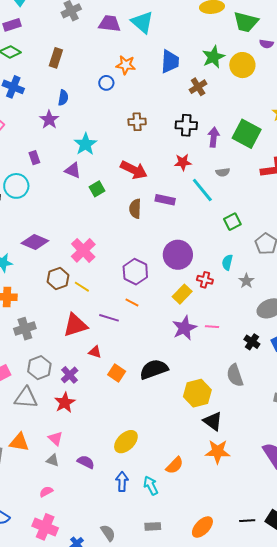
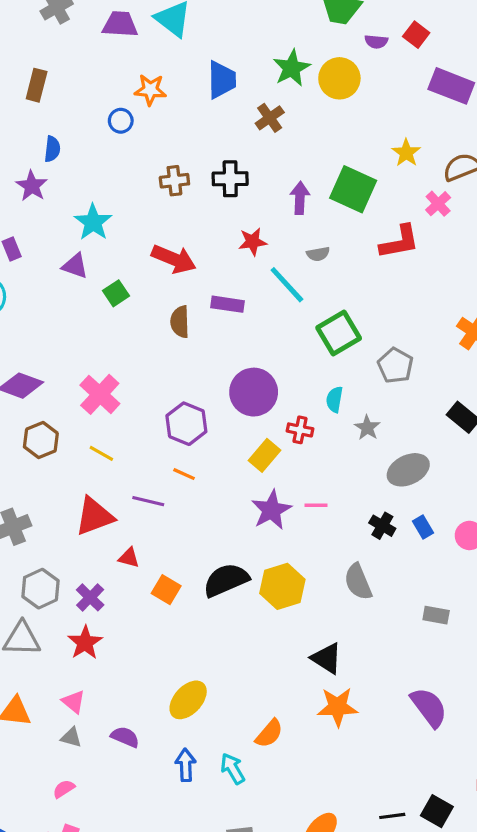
black cross: (186, 125) -> (230, 179), moved
green square: (232, 222) -> (339, 333), size x1.5
brown hexagon: (58, 278) -> (41, 440), moved
yellow hexagon: (197, 393) -> (282, 586), moved

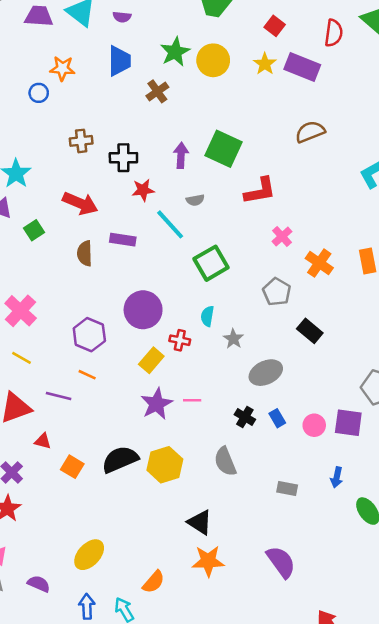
purple semicircle: (376, 42) -> (122, 17), moved
yellow star: (406, 153) -> (265, 64), moved
black cross: (230, 179) -> (123, 158), moved
pink cross: (438, 204) -> (282, 236), moved
gray pentagon: (395, 365) -> (277, 292), moved

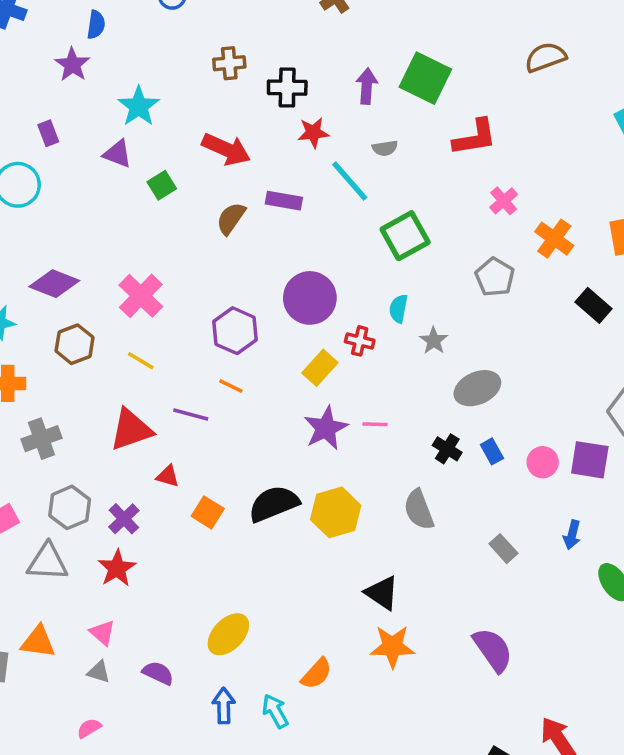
brown semicircle: (85, 253) -> (231, 218), turned 35
black rectangle: (310, 331) -> (594, 305), moved
gray rectangle: (287, 488) -> (503, 549), turned 36

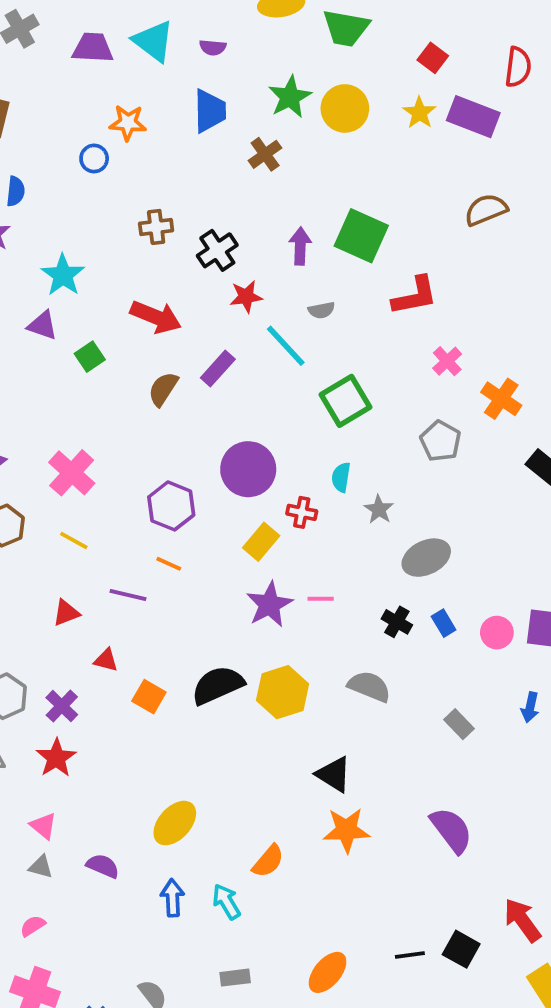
black cross: (287, 88) -> (217, 250), turned -33
purple rectangle: (284, 201) -> (218, 368), turned -56
red triangle: (131, 430) -> (66, 613), size x0.6
gray semicircle: (419, 510) -> (369, 686), turned 135

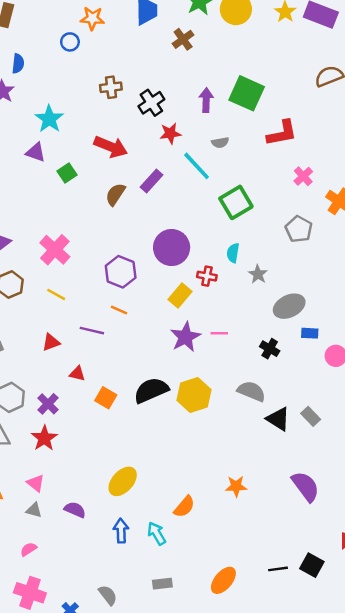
blue rectangle: (444, 623) -> (310, 333), moved, turned -56
black triangle: (334, 774) -> (278, 419), moved
orange star: (346, 830) -> (236, 486), size x0.7

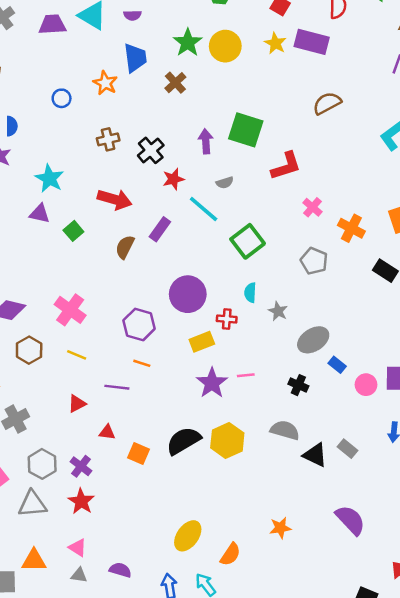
orange star: (92, 18) -> (105, 83), moved, turned 30
yellow rectangle: (180, 296) -> (202, 342), turned 35
blue rectangle: (310, 333) -> (337, 365), turned 42
yellow ellipse: (123, 481) -> (188, 536), moved

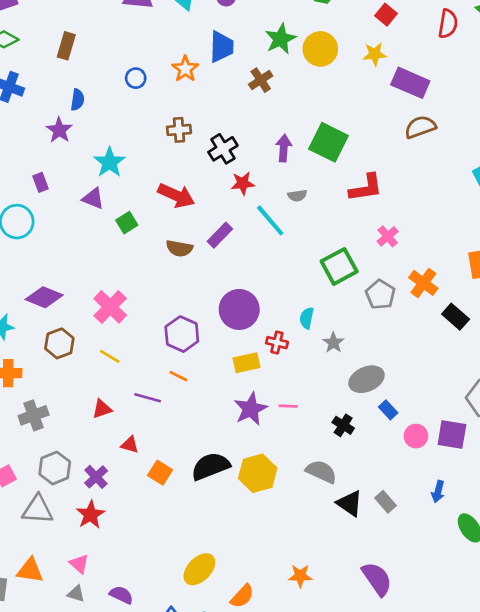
purple rectangle: (312, 42) -> (410, 83), moved
yellow star: (275, 43) -> (375, 54), turned 30
orange cross: (351, 228) -> (423, 283), moved
green square: (248, 241) -> (339, 266), moved
brown semicircle: (125, 247) -> (179, 248), turned -115

